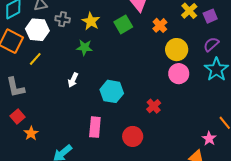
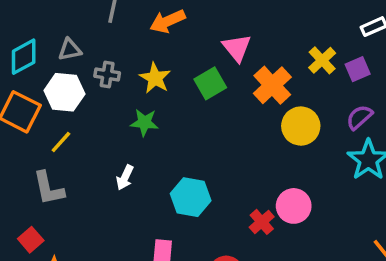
orange cross: (160, 25) -> (272, 85), size x1.5
pink circle: (179, 74) -> (294, 206), moved
gray L-shape: (15, 87) -> (48, 188), moved

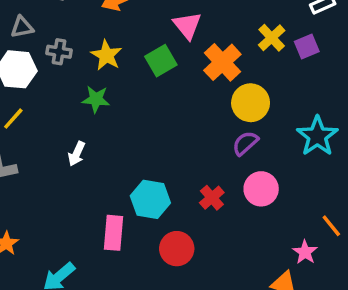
purple semicircle: (359, 117) -> (245, 143), moved
cyan hexagon: (191, 197) -> (150, 199), moved
pink circle: (294, 206) -> (261, 189), moved

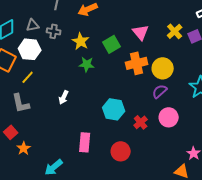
pink triangle: (187, 25) -> (141, 32), moved
gray cross: (59, 52) -> (54, 31), moved
orange cross: (222, 62) -> (137, 63), moved, turned 30
green star: (96, 99) -> (87, 64), moved
cyan hexagon: (150, 199) -> (114, 109), moved

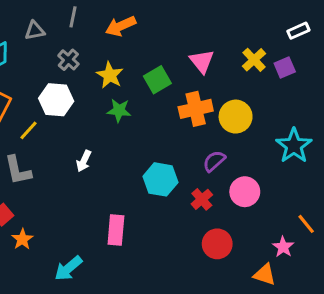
gray triangle: (33, 25) -> (35, 31), moved
gray cross: (54, 31) -> (68, 60), turned 32
white hexagon: (30, 49) -> (56, 100), moved
purple semicircle: (160, 91) -> (214, 161), moved
red circle: (121, 151) -> (217, 244), moved

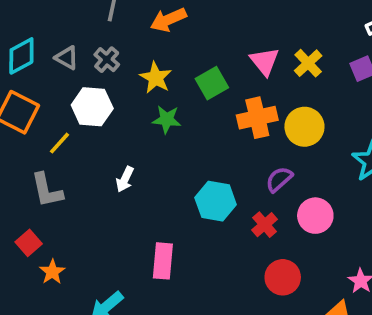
gray triangle: (35, 31) -> (67, 58), moved, turned 40
yellow cross: (254, 60) -> (308, 63), moved

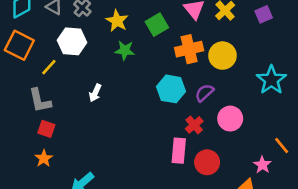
cyan hexagon: (216, 201) -> (171, 89), moved
red square: (29, 243) -> (46, 129), moved, turned -30
pink rectangle: (163, 261) -> (179, 151), moved

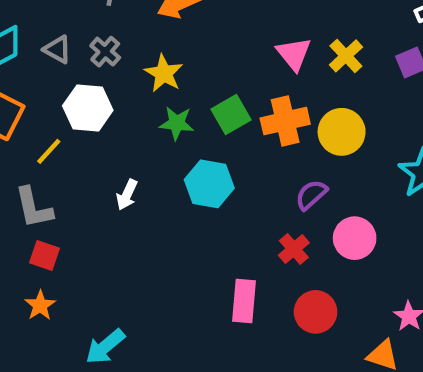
green square: (157, 25) -> (231, 115), moved
cyan hexagon: (171, 89) -> (209, 184), moved
pink rectangle: (179, 151) -> (244, 301), moved

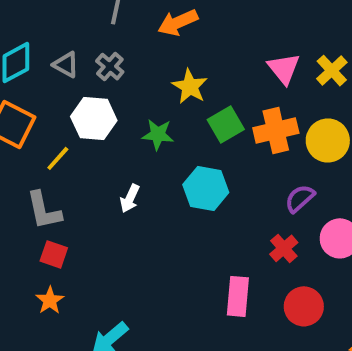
yellow star: (164, 73) -> (190, 87), moved
green star: (177, 123) -> (158, 134), moved

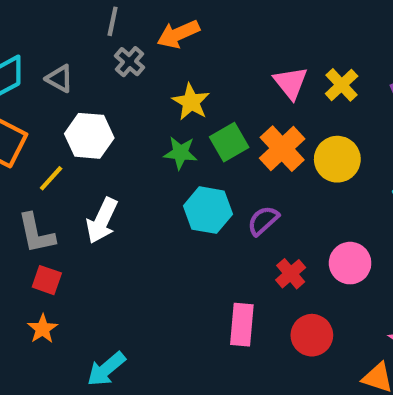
gray cross: (110, 67) -> (129, 62), moved
orange cross: (276, 130) -> (282, 149), turned -30
green star: (158, 134) -> (180, 153), moved
white arrow: (130, 198) -> (102, 221), moved, size x1.5
purple semicircle: (300, 198) -> (263, 221), moved

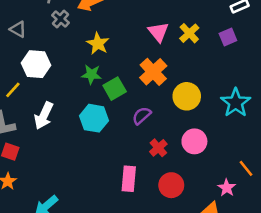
green square: (229, 142) -> (115, 89), moved
yellow circle: (337, 159) -> (187, 96), moved
cyan hexagon: (208, 210) -> (94, 118), moved

